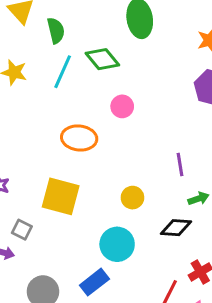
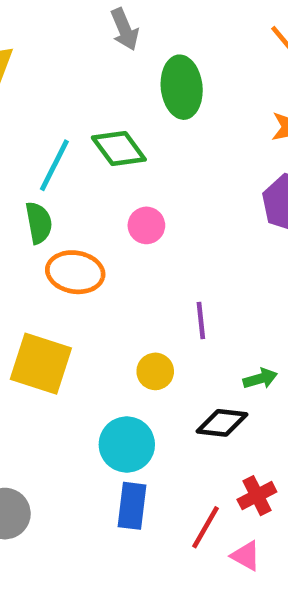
green semicircle: (56, 31) -> (39, 223), moved
purple line: (180, 165) -> (201, 321), moved
blue rectangle: (94, 282) -> (132, 506), moved, turned -48

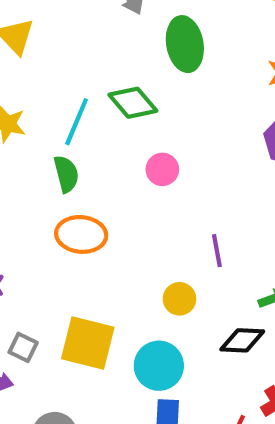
orange ellipse: (75, 272) -> (81, 234), moved
yellow square: (41, 364) -> (88, 343), moved

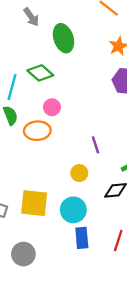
pink circle: (162, 169) -> (52, 107), moved
orange ellipse: (81, 234) -> (37, 131), moved

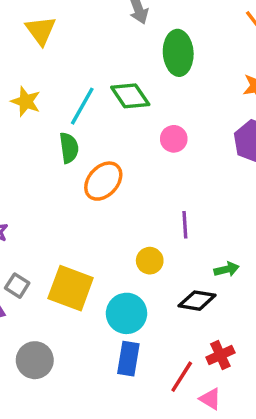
pink circle: (52, 107) -> (174, 139), moved
orange ellipse: (37, 131) -> (103, 181), turned -60

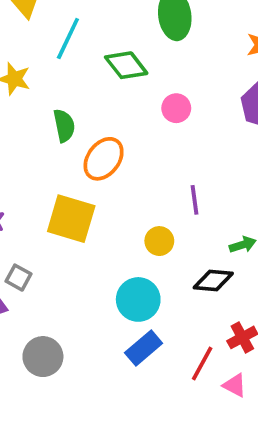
cyan line: (82, 106) -> (68, 39), moved
yellow square: (71, 288) -> (71, 219), moved
blue rectangle: (128, 359) -> (144, 348), turned 44

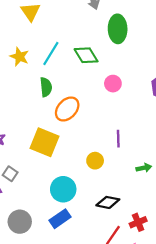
cyan line: (68, 39) -> (51, 53), moved
black diamond: (213, 280) -> (108, 202), moved
cyan circle: (138, 299) -> (63, 189), moved
blue rectangle: (144, 348) -> (60, 219), moved

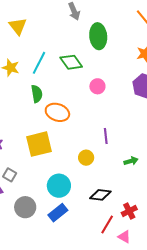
orange ellipse: (67, 109) -> (57, 112), turned 70
yellow square: (45, 142) -> (39, 144), turned -32
gray circle: (20, 222) -> (25, 207), moved

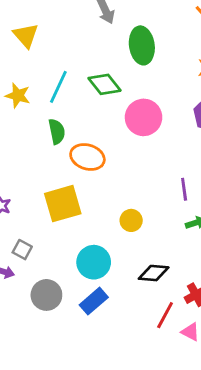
pink circle: (97, 86) -> (144, 117), size x1.6
purple line: (106, 136) -> (184, 189), moved

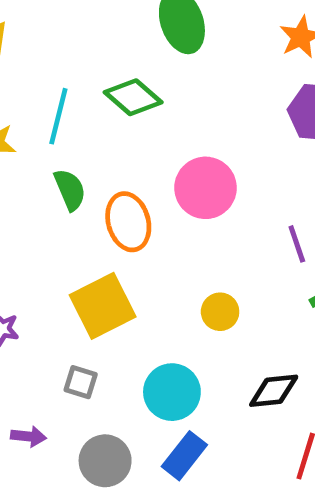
pink circle: (144, 117) -> (205, 188), moved
orange ellipse: (87, 157) -> (128, 222), turned 68
gray square: (22, 250) -> (81, 382), moved

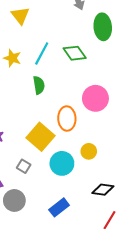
orange ellipse: (128, 222) -> (67, 119), moved
yellow square: (103, 306) -> (41, 137), turned -36
cyan circle: (172, 392) -> (62, 163), moved
gray circle: (105, 461) -> (14, 200), moved

